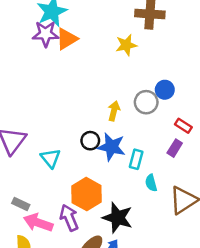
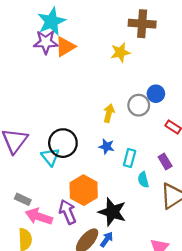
black circle: (90, 141) -> (63, 143), moved, size x1.6
blue star: (111, 147) -> (107, 146), size x0.6
purple rectangle: (175, 148) -> (165, 161), moved, turned -63

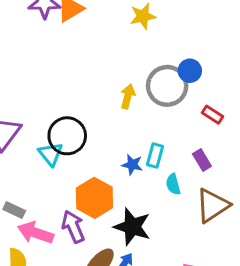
gray circle: (139, 105) -> (167, 86), size x1.4
blue star: (107, 146) -> (132, 165), moved

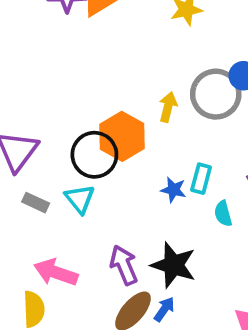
cyan triangle: (51, 154) -> (80, 199), moved
orange hexagon: (94, 198) -> (122, 136), moved
gray rectangle: (14, 210) -> (36, 203), moved
purple arrow: (73, 227) -> (124, 265), moved

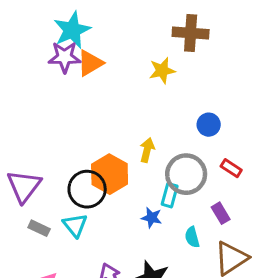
gray circle: (216, 94) -> (186, 174), moved
cyan rectangle: (201, 179) -> (170, 195), moved

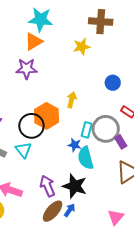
cyan star: (72, 30) -> (40, 20), moved, turned 30
purple star: (65, 57) -> (26, 69), moved
gray circle: (186, 174) -> (106, 129), moved
cyan semicircle: (192, 237) -> (86, 158), moved, size x1.6

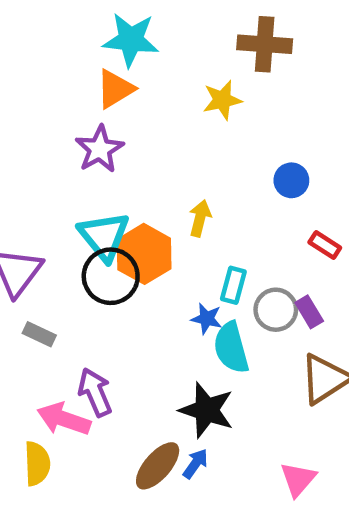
purple star: (26, 69) -> (100, 149), turned -30
gray circle: (106, 129) -> (276, 310), moved, size x0.7
cyan triangle: (23, 150) -> (104, 236), moved, size x1.4
purple arrow: (48, 186) -> (95, 392), moved

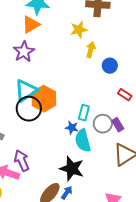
yellow arrow: (200, 218) -> (91, 50), moved
cyan triangle: (104, 236) -> (26, 91), turned 35

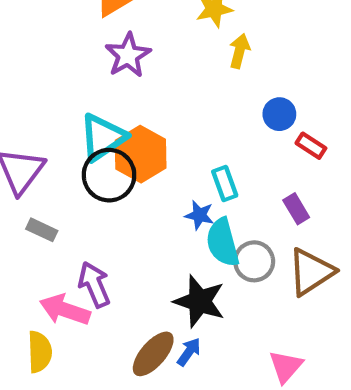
purple star: (24, 52) -> (128, 55), moved
blue circle: (110, 66) -> (279, 114), moved
cyan rectangle: (84, 113) -> (225, 184), turned -35
gray circle: (103, 124) -> (254, 261), moved

